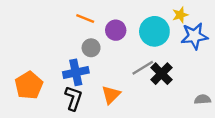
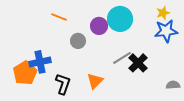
yellow star: (180, 15) -> (163, 13), moved
orange line: (85, 18) -> (59, 17), moved
cyan circle: (154, 31) -> (120, 19), moved
blue cross: (76, 72) -> (40, 62), moved

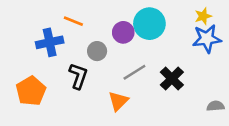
gray line: (122, 58) -> (134, 72), moved
blue cross: (40, 62) -> (50, 42), moved
black L-shape: (63, 84) -> (78, 76), moved

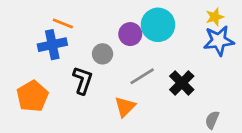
orange line: (73, 21) -> (63, 23), moved
gray semicircle: (216, 106) -> (212, 120), moved, turned -63

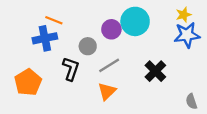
gray line: (142, 76) -> (109, 65), moved
gray semicircle: (212, 120) -> (191, 101), moved, turned -42

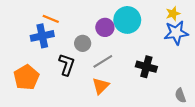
black cross: (155, 71) -> (146, 67), turned -30

